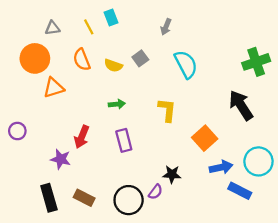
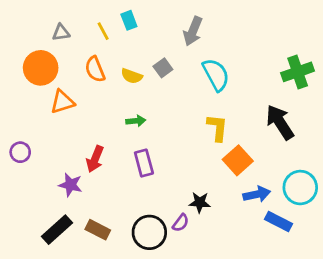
gray arrow: (166, 27) -> (193, 31), size x1.5
yellow L-shape: (167, 110) -> (217, 128), moved
black rectangle: (49, 198) -> (57, 230), turned 64

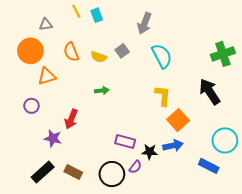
yellow line: (103, 31) -> (76, 11), moved
purple circle: (20, 152) -> (31, 106), moved
purple rectangle: (144, 163) -> (125, 141), moved, turned -60
blue arrow: (257, 194) -> (173, 146), moved

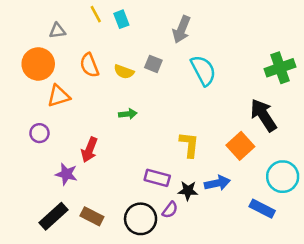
gray square: (122, 51) -> (153, 64), turned -32
yellow L-shape: (163, 96) -> (189, 145), moved
orange square: (178, 120) -> (240, 146), moved

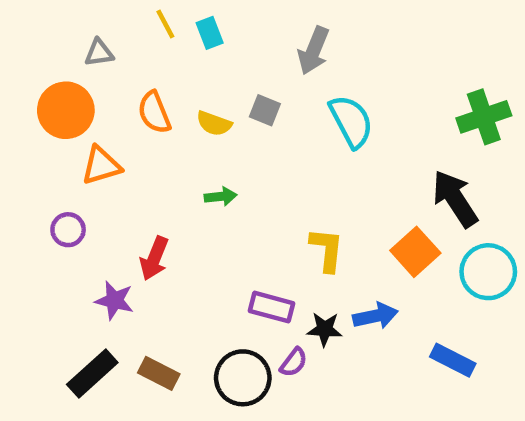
cyan circle: (283, 177) -> (488, 272), moved

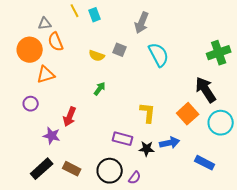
orange semicircle: (154, 112) -> (56, 42), moved
green arrow: (221, 197) -> (100, 89), turned -48
purple semicircle: (294, 362) -> (135, 178), moved

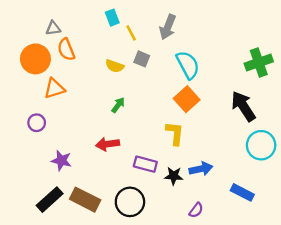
yellow line: (75, 11) -> (131, 33), moved
orange square: (188, 114) -> (187, 99), moved
red arrow: (70, 117) -> (108, 144), moved, turned 60
brown rectangle: (72, 169) -> (85, 200), size x1.4
purple semicircle: (135, 178) -> (196, 210), moved

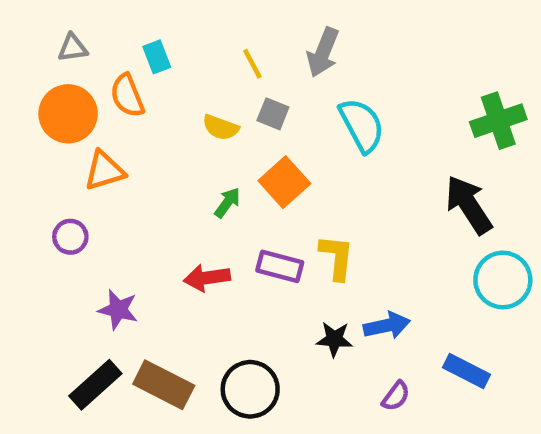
cyan rectangle: (112, 18) -> (157, 57), moved
gray triangle: (53, 28) -> (73, 48), moved
orange square: (187, 99) -> (284, 182), moved
purple rectangle: (145, 164) -> (280, 266), moved
purple semicircle: (196, 210) -> (396, 396), moved

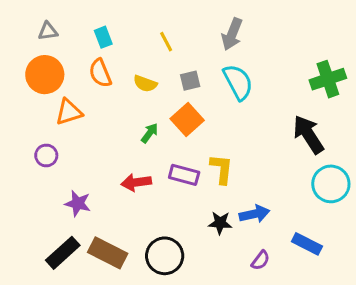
gray arrow: (323, 52) -> (232, 34), moved
orange semicircle: (127, 96) -> (100, 73), moved
gray square: (273, 114) -> (190, 81), moved, turned -36

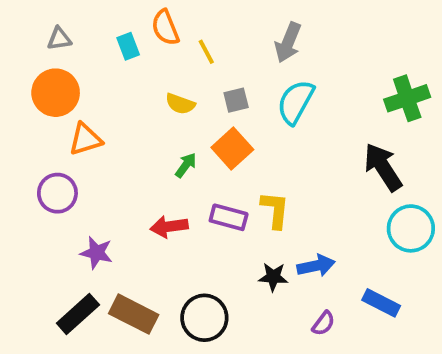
orange semicircle: (100, 73) -> (165, 28), moved
cyan semicircle: (238, 82) -> (296, 102), turned -123
purple circle: (46, 155) -> (57, 193), size x1.4

